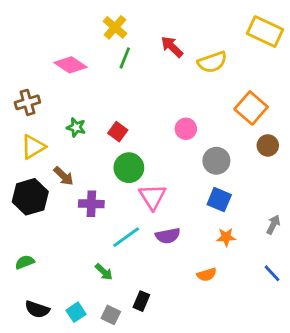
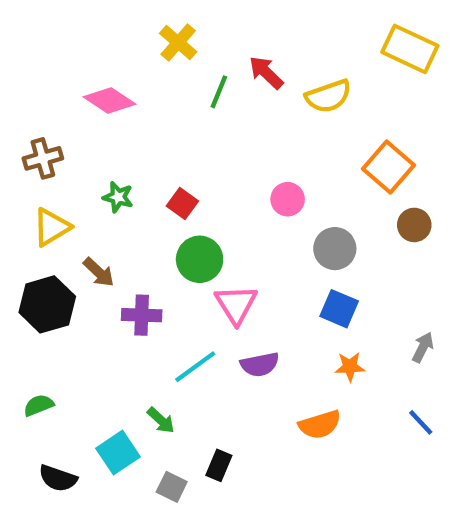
green line: (125, 58) -> (219, 92), moved
orange semicircle: (207, 275) -> (320, 425), size x1.4
cyan square: (76, 312) -> (118, 453), moved, size x1.4

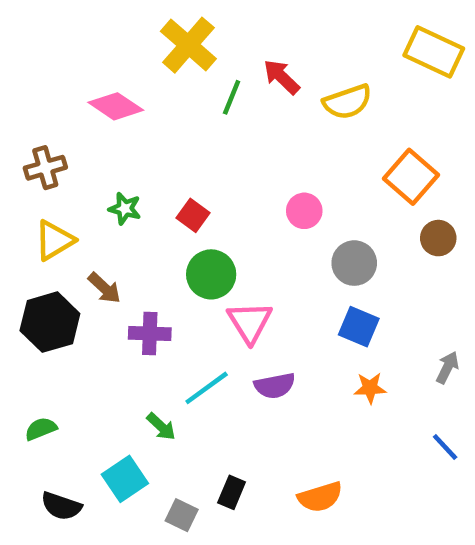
yellow cross: (178, 42) -> (188, 45), size x1.4
green arrow: (161, 420) -> (161, 427), moved
orange semicircle: (320, 425) -> (320, 497), moved

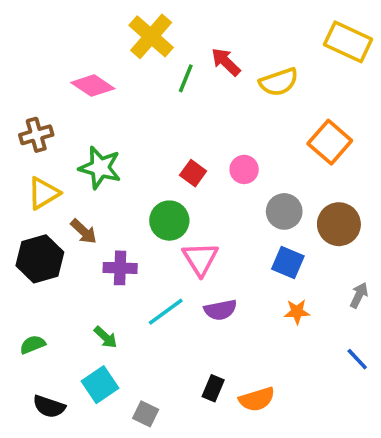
green star: (125, 209) -> (100, 168), size x1.6
red square: (193, 215) -> (193, 173), moved
brown circle: (438, 238) -> (339, 224), moved, size x1.5
green arrow: (161, 427) -> (106, 337), moved
black rectangle: (232, 492) -> (213, 388), moved

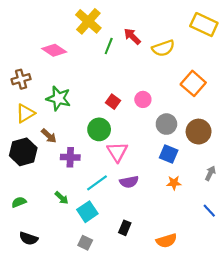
cyan square: (100, 385) -> (87, 212), moved
orange semicircle: (257, 399) -> (166, 241), moved

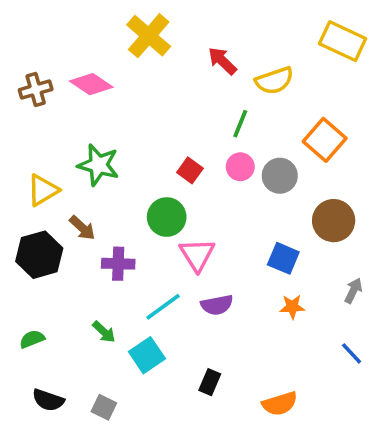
green line: (109, 46) -> (240, 124), moved
brown cross: (21, 79) -> (36, 90), moved
gray circle: (166, 124) -> (280, 176), moved
gray square: (85, 243) -> (104, 407), moved

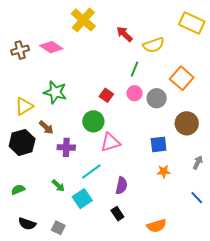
pink triangle: (197, 255) -> (110, 142), turned 45
blue square: (283, 258) -> (159, 144), turned -30
purple semicircle: (217, 305) -> (121, 186), moved, turned -66
black rectangle: (210, 382) -> (117, 214), turned -56

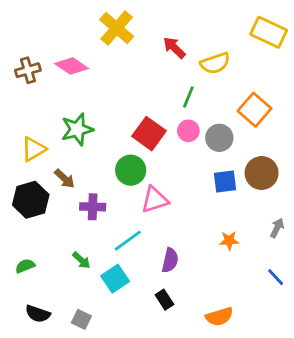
green star: (55, 92) -> (77, 129), turned -30
red square: (106, 95) -> (149, 134), size x1.6
blue square: (159, 144) -> (225, 181), moved

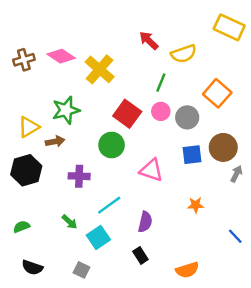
yellow cross: (117, 28) -> (100, 69), moved
brown arrow: (65, 179) -> (55, 141), moved, turned -54
pink triangle: (155, 200) -> (151, 170), moved, turned 35
gray arrow: (277, 228) -> (236, 174), moved
gray square: (81, 319) -> (82, 270), moved

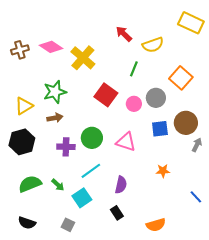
pink circle: (161, 111) -> (134, 104), moved
brown arrow: (55, 141) -> (55, 118), moved
green circle: (112, 145) -> (92, 138), moved
green semicircle: (21, 227) -> (30, 184), moved, size x1.6

